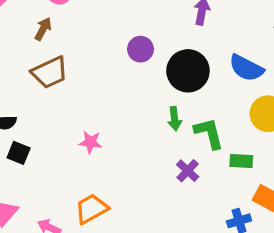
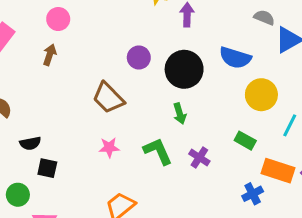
brown trapezoid: (50, 72) -> (108, 98), moved, turned 80
green L-shape: (209, 133) -> (158, 151), moved
green rectangle: (241, 161) -> (245, 141), turned 36

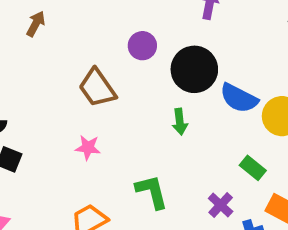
blue semicircle: (235, 58) -> (239, 98), moved
green L-shape: (158, 151) -> (152, 192), moved
purple cross: (199, 157) -> (221, 205), moved

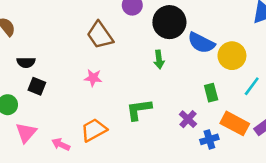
green rectangle: (253, 168) -> (211, 93), turned 36
green L-shape: (152, 192) -> (139, 110), turned -84

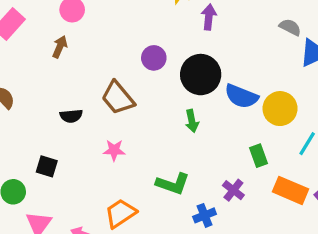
black semicircle: (26, 62) -> (71, 116), moved
green L-shape: (139, 110) -> (173, 184), turned -148
blue cross: (209, 139) -> (205, 215), moved

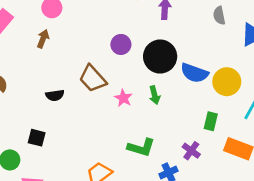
gray semicircle: (290, 27) -> (219, 16), moved, turned -126
pink star: (114, 150) -> (123, 98), moved, turned 30
green rectangle: (259, 156) -> (211, 121), turned 36

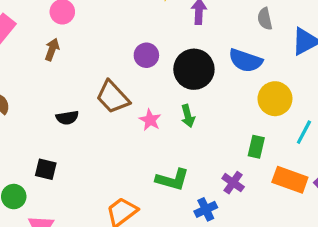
blue semicircle: (194, 73) -> (245, 61), moved

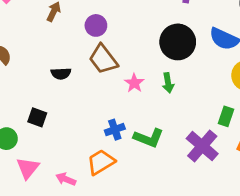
purple circle: (146, 55) -> (96, 25), moved
purple cross: (233, 183) -> (202, 146), size x1.6
blue cross: (206, 209) -> (115, 130), moved

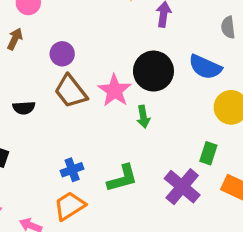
pink star: (134, 83) -> (115, 91), moved, size x1.5
blue cross: (115, 130) -> (72, 170), moved
green L-shape: (149, 138) -> (122, 178), turned -36

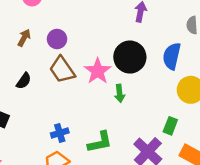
brown arrow: (15, 39) -> (24, 38), moved
blue semicircle: (205, 67) -> (172, 56), turned 76
black semicircle: (24, 108) -> (24, 81), turned -54

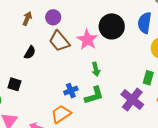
green arrow: (120, 93) -> (96, 69), moved
blue cross: (60, 133) -> (71, 91), moved

